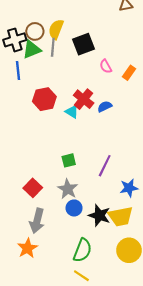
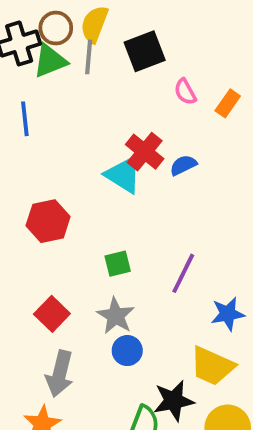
blue line: (18, 71) -> (25, 119), moved
red hexagon: (44, 99) -> (48, 221), moved
cyan triangle: (72, 112) -> (123, 175), size x1.5
black star: (99, 215) -> (174, 401), moved, turned -30
yellow trapezoid: (121, 216) -> (212, 366), turned 35

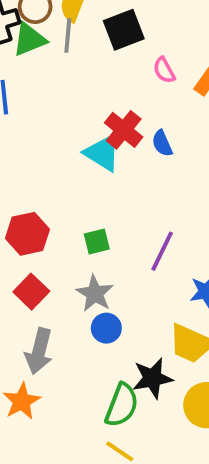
blue semicircle: (183, 165) -> (162, 143), turned -88
red hexagon: (48, 221) -> (27, 234), moved

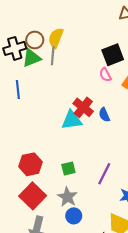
black square: (124, 30) -> (113, 55), moved
cyan triangle: (102, 153) -> (72, 120), turned -40
red square: (31, 292) -> (33, 196), size x1.4

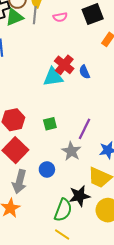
pink semicircle: (105, 75) -> (60, 17), moved, turned -72
gray star: (67, 197) -> (71, 151), moved
blue circle: (74, 216) -> (47, 169), moved

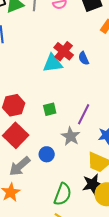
gray arrow: (19, 182) -> (20, 166), turned 35
black star: (79, 196) -> (93, 184), moved

